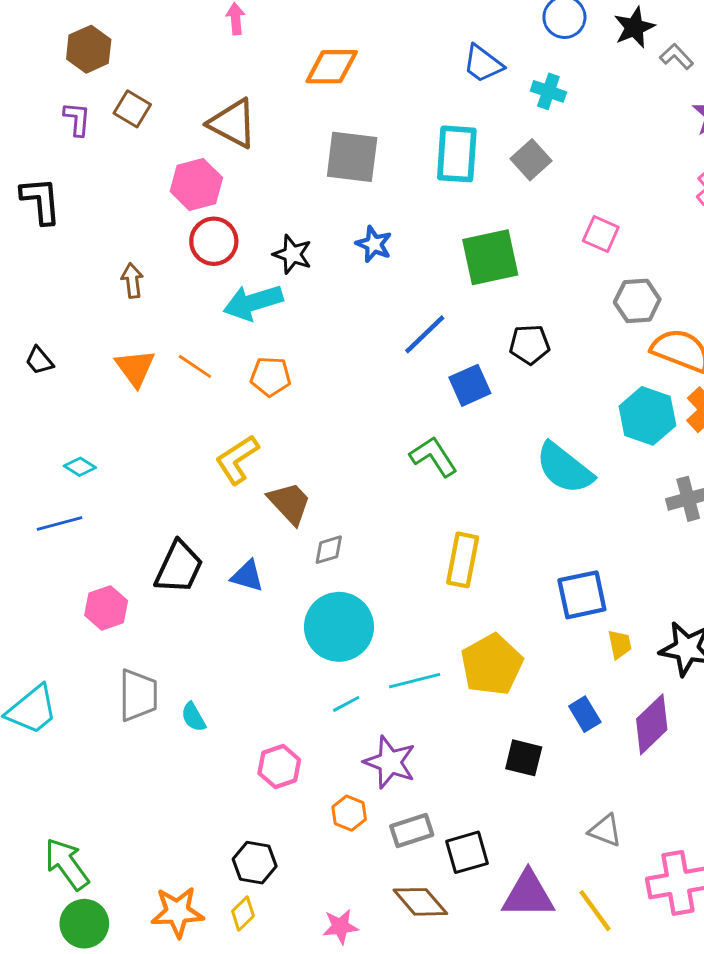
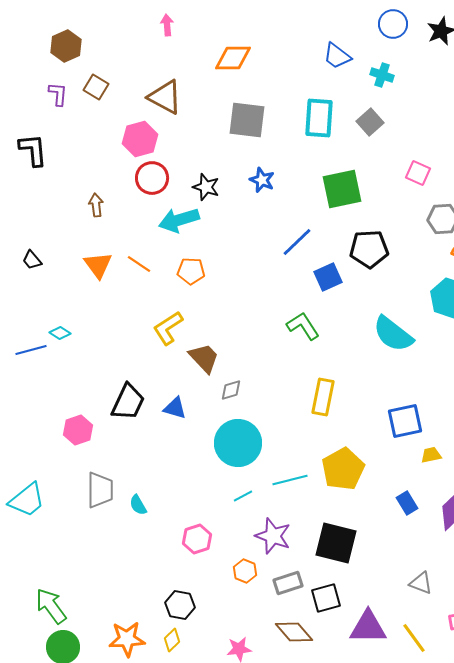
black pentagon: (530, 345) -> (369, 249), size x1.4
blue line: (60, 524) -> (31, 350), moved
yellow trapezoid: (620, 644) -> (431, 455), turned -90
black square: (524, 758) -> (336, 543), moved, size x1.6

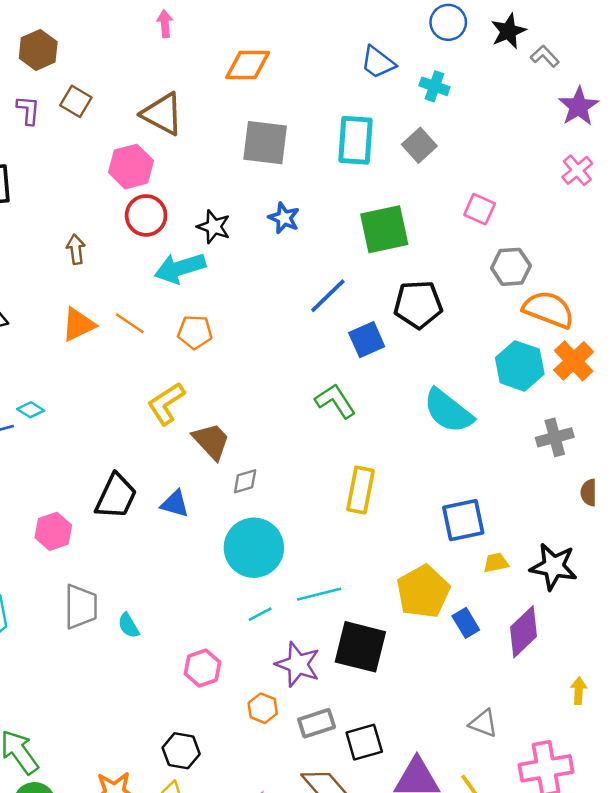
orange triangle: (98, 265) -> (78, 325), turned 40
yellow pentagon: (343, 469) -> (423, 592), moved
black square: (336, 543) -> (360, 647), moved

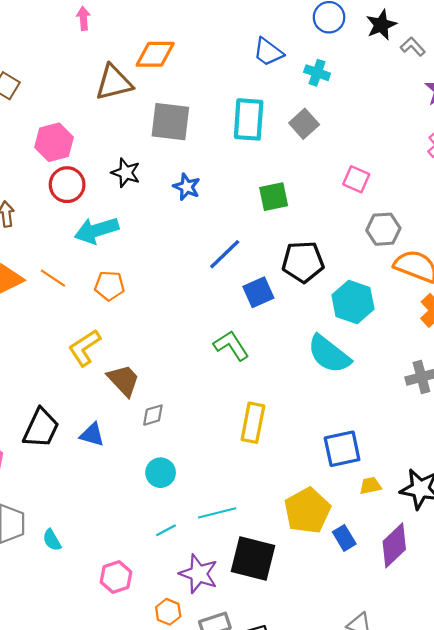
brown triangle: (162, 114) -> (114, 82), moved, turned -42
black star: (214, 227) -> (126, 173), moved
green square: (384, 229) -> (274, 197), size x0.7
cyan hexagon: (520, 366) -> (353, 302), moved
cyan circle: (254, 548) -> (161, 473), size x0.6

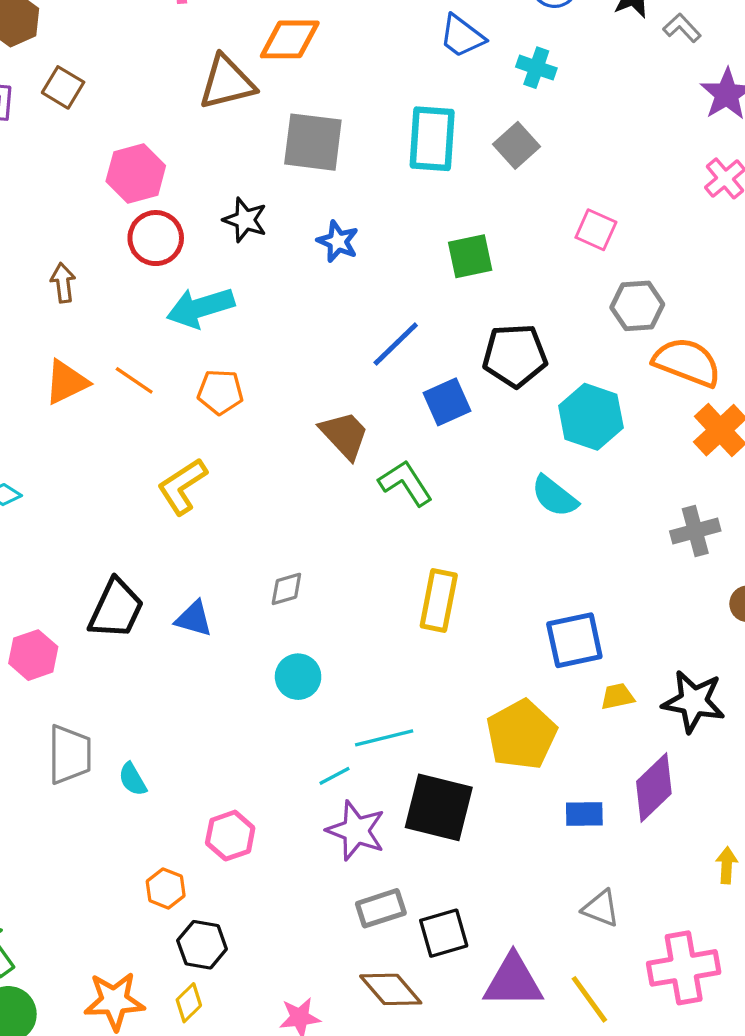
cyan semicircle: (329, 354) -> (555, 496), size x0.7
brown trapezoid: (124, 380) -> (344, 435), moved
cyan line: (166, 530) -> (334, 776), moved
blue rectangle: (344, 538) -> (584, 814), moved, turned -60
orange hexagon: (168, 612) -> (166, 888), moved

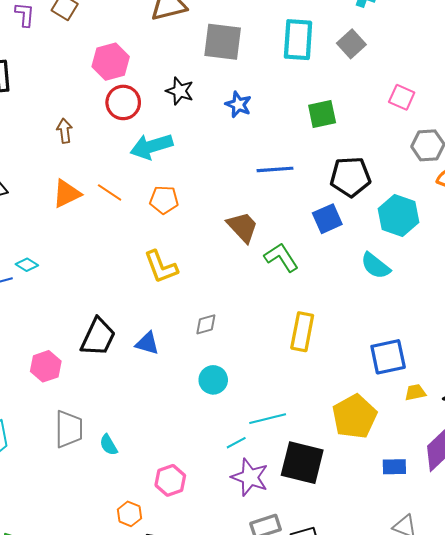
blue line: (396, 344) -> (275, 169), turned 40
blue square: (447, 402) -> (327, 219), moved
yellow L-shape: (182, 486) -> (161, 267), moved, turned -78

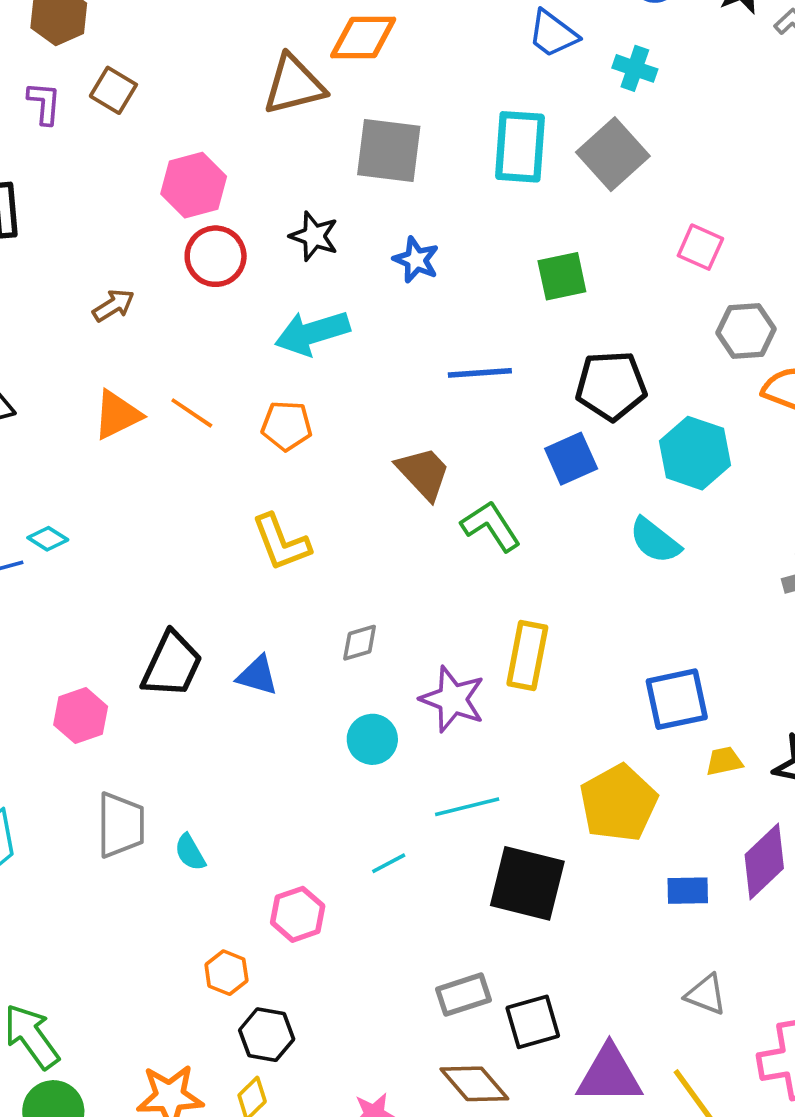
gray square: (351, 44) -> (613, 154), size x1.4
brown arrow: (65, 131) -> (113, 305), turned 65
cyan arrow: (151, 146) -> (312, 333), moved
cyan line: (236, 443) -> (389, 863), moved
purple star: (250, 477) -> (453, 699), moved

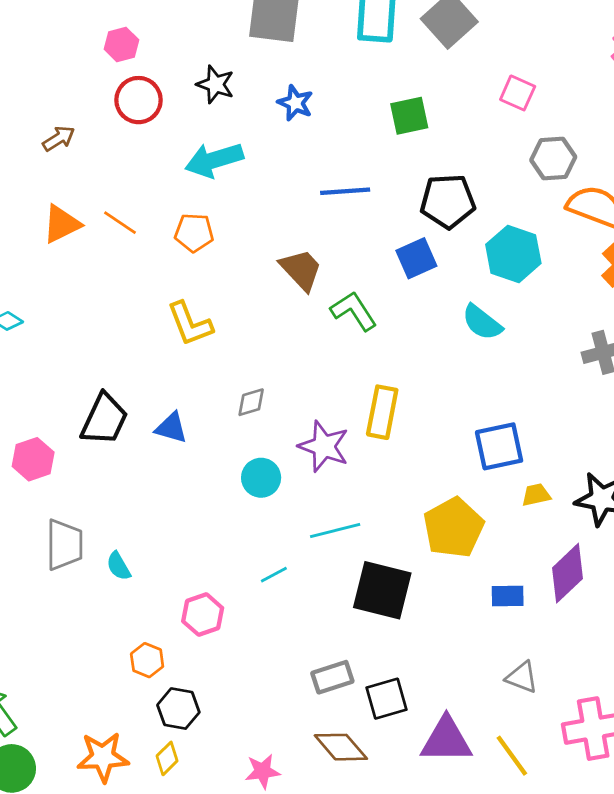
pink hexagon: (194, 185) -> (121, 44), size x0.7

